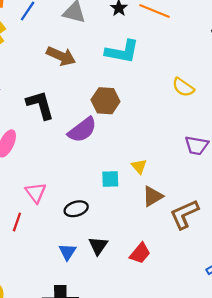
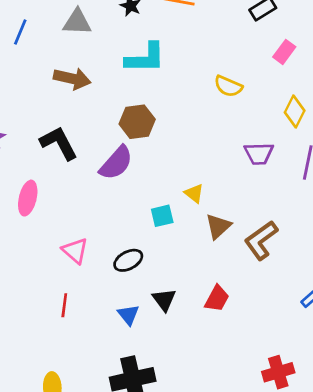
red line: (17, 222) -> (64, 305), moved

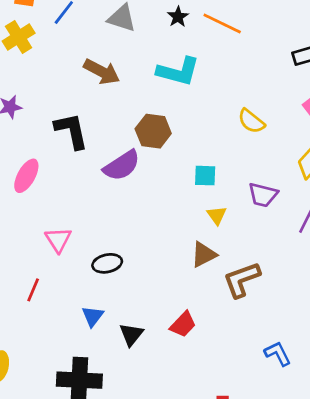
yellow triangle: (194, 193) -> (217, 215), moved
cyan square: (162, 216) -> (205, 176), moved
black triangle: (164, 300) -> (131, 335), moved

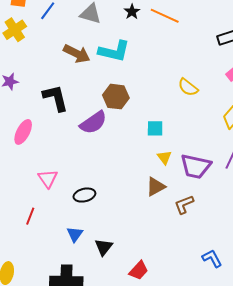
cyan L-shape: (178, 71) -> (114, 51), moved
purple trapezoid: (263, 195) -> (196, 166), moved, size x1.4
brown L-shape: (242, 280) -> (184, 204), size x0.7
red trapezoid: (183, 324) -> (139, 270), moved

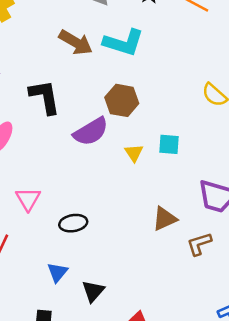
yellow triangle: (164, 157) -> (134, 153), moved

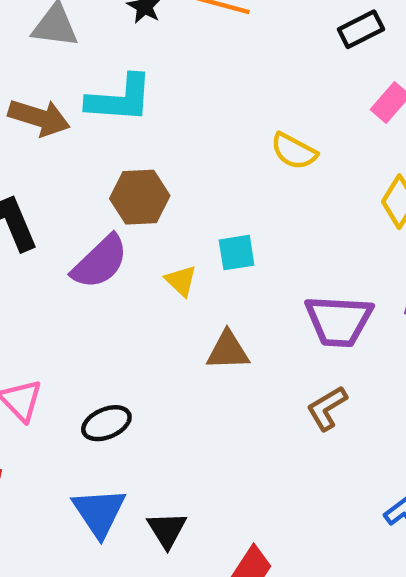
brown triangle: (165, 219) -> (228, 351), moved, turned 36
blue triangle: (57, 272) -> (99, 512), size x1.5

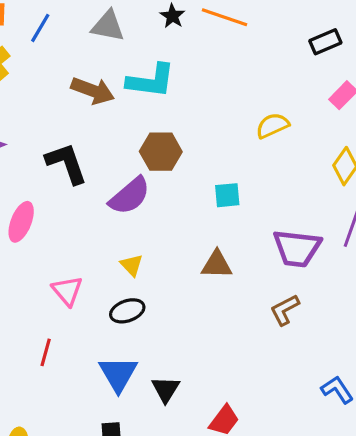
yellow semicircle: (294, 151) -> (272, 126), turned 124
yellow triangle: (181, 281) -> (132, 265), moved

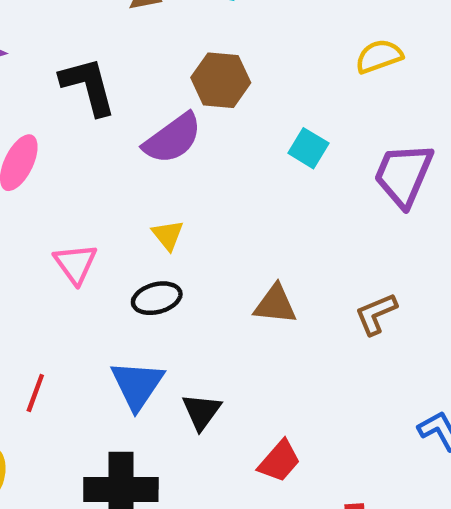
cyan square: (227, 195) -> (308, 148), turned 32
purple trapezoid: (297, 248) -> (403, 175), moved, turned 102
brown triangle: (217, 265) -> (275, 304), moved
red line: (46, 352) -> (35, 393), moved

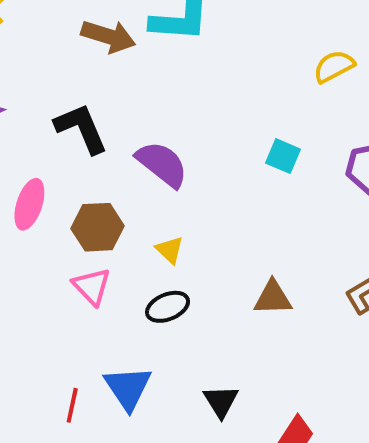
brown hexagon: (221, 80) -> (98, 227), moved
purple semicircle: (173, 138) -> (162, 164), turned -98
blue triangle: (137, 385) -> (128, 388), moved

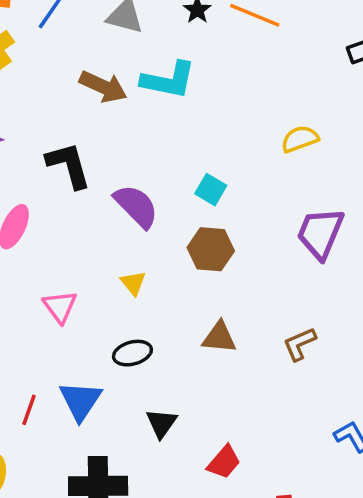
cyan square: (283, 156) -> (211, 190), moved
brown hexagon: (98, 227) -> (211, 249), moved
black ellipse: (168, 307) -> (132, 353), moved

